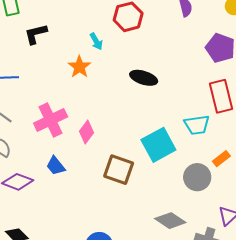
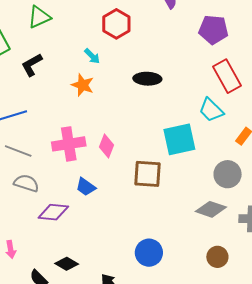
pink cross: (51, 120) -> (69, 144), turned 32
cyan trapezoid: (197, 125) -> (211, 110), turned 68
cyan square: (158, 145) -> (179, 139), turned 32
gray circle: (197, 177) -> (228, 174), moved

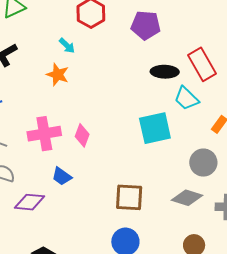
purple pentagon: (213, 30) -> (146, 25), moved
black ellipse: (147, 79) -> (165, 72), moved
brown square: (147, 174) -> (129, 197), moved

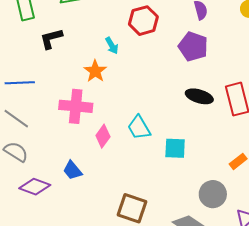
cyan trapezoid: (186, 98) -> (139, 128), moved
cyan square: (155, 128) -> (175, 148), size x0.7
pink cross: (44, 134) -> (76, 106), moved

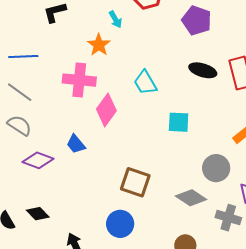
cyan trapezoid: (139, 128) -> (145, 83), moved
pink diamond: (103, 136) -> (106, 110), size x1.4

